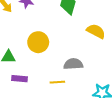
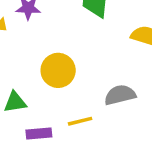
yellow line: (57, 82) -> (80, 121), moved

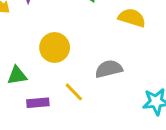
yellow line: (80, 121) -> (74, 92), turned 60

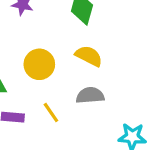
yellow semicircle: (132, 18) -> (89, 56), moved

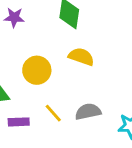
gray semicircle: (90, 95) -> (88, 112), moved

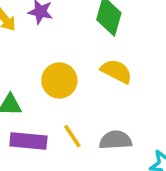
purple rectangle: (19, 122) -> (28, 141), size x1.4

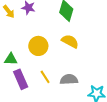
purple rectangle: (28, 141) -> (21, 79), turned 60

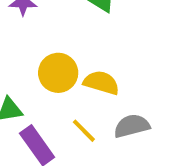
yellow semicircle: (70, 41) -> (101, 83), moved

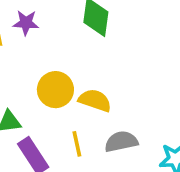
yellow line: (84, 131) -> (77, 144), turned 30

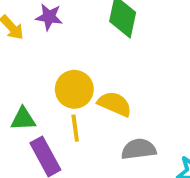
yellow line: (77, 144) -> (75, 128), moved

